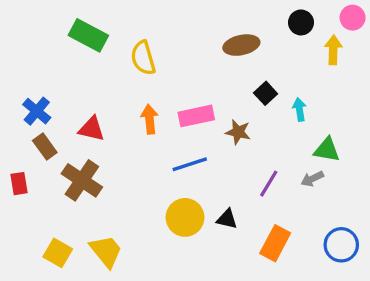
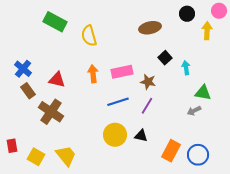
red rectangle: (19, 184) -> (12, 146), moved
purple line: (269, 184) -> (147, 106), moved
blue circle: (341, 245) -> (198, 155), moved

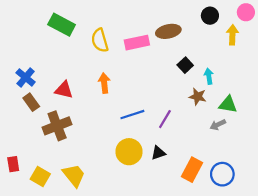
pink rectangle: (122, 72) -> (137, 43), moved
brown star: (148, 82) -> (198, 97), moved
brown cross: (51, 112) -> (57, 126), turned 35
black triangle: (141, 136) -> (158, 153), turned -32

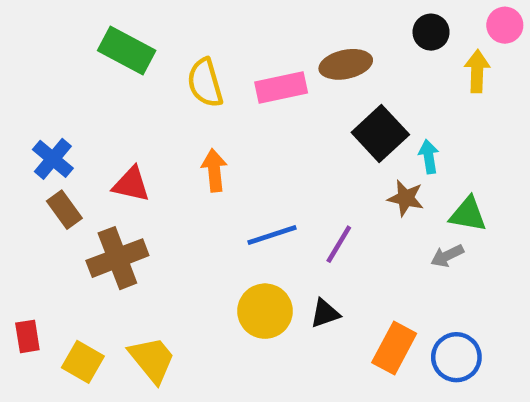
black square: (185, 65) -> (380, 134), size x1.6

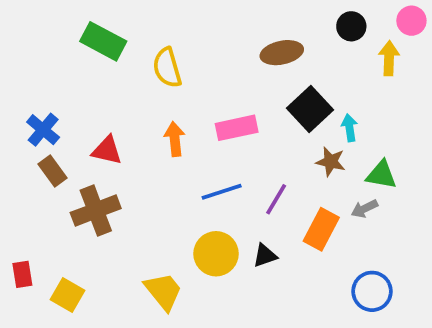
pink rectangle: (281, 87) -> (237, 128), moved
orange rectangle: (394, 348) -> (321, 229), moved
yellow trapezoid: (152, 360) -> (163, 291), moved

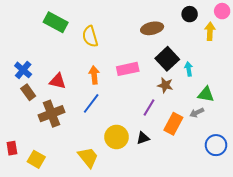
brown star: (331, 162) -> (165, 85), moved
blue line: (222, 192) -> (91, 103), moved, turned -35
blue circle: (372, 291) -> (216, 145), moved

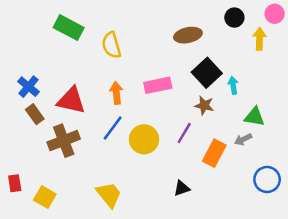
red triangle: (58, 81) -> (71, 100), size x1.4
yellow circle: (116, 137) -> (144, 139), moved
black triangle: (143, 138) -> (182, 188), moved

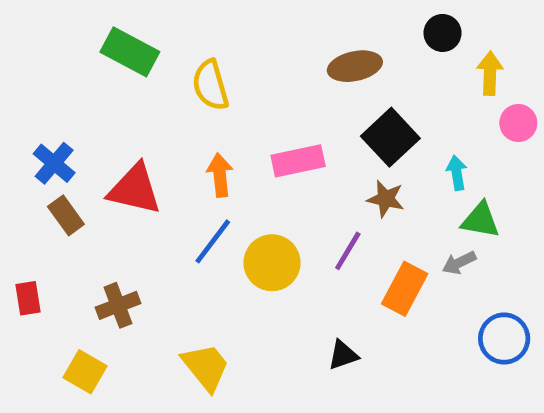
pink circle: (275, 14) -> (518, 123), moved
cyan arrow: (233, 85) -> (457, 173), moved
brown cross: (64, 141) -> (118, 305), moved, size x0.7
red rectangle: (15, 183) -> (28, 298), moved

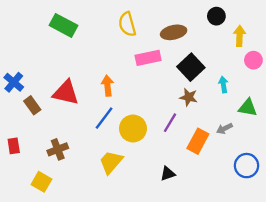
yellow semicircle: (210, 85) -> (127, 24), moved
pink rectangle: (298, 161) -> (148, 58), moved
blue cross: (54, 163) -> (14, 82), moved
green triangle: (480, 220) -> (248, 108), moved
yellow trapezoid: (206, 367) -> (111, 162), moved, turned -100

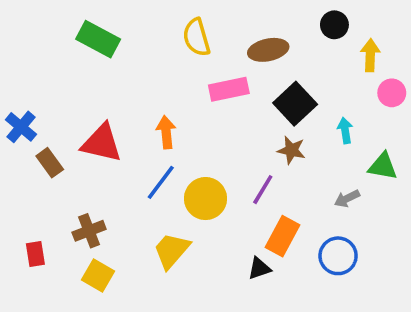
orange rectangle: (198, 141) -> (283, 236), moved
red rectangle: (14, 146) -> (35, 254), moved
blue circle: (247, 166) -> (338, 256), moved
yellow square: (41, 182) -> (98, 276), moved

